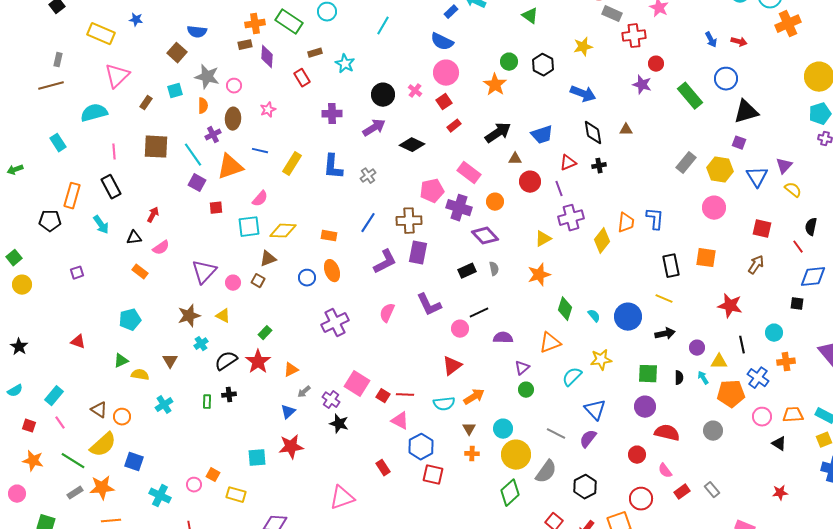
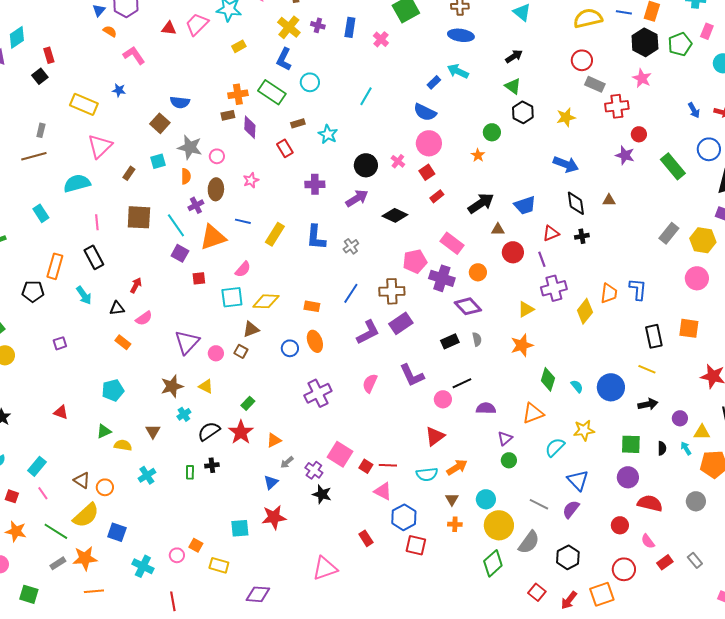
black hexagon: (543, 65) -> (523, 112), moved
orange star: (495, 85) -> (478, 155), size x0.6
purple rectangle: (418, 253) -> (401, 323), turned 45

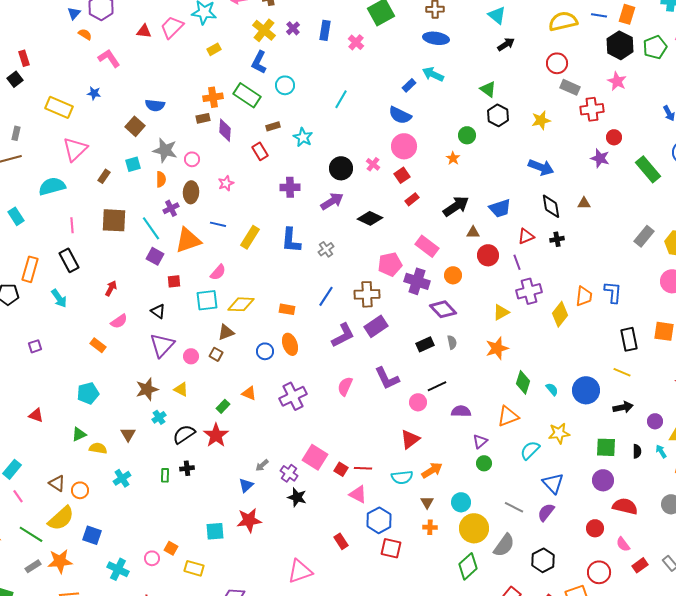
purple cross: (318, 25) -> (293, 28), turned 32
black arrow: (514, 56) -> (506, 44), moved
black triangle: (117, 308) -> (158, 311), moved, turned 42
orange triangle: (274, 440) -> (249, 393), moved, turned 49

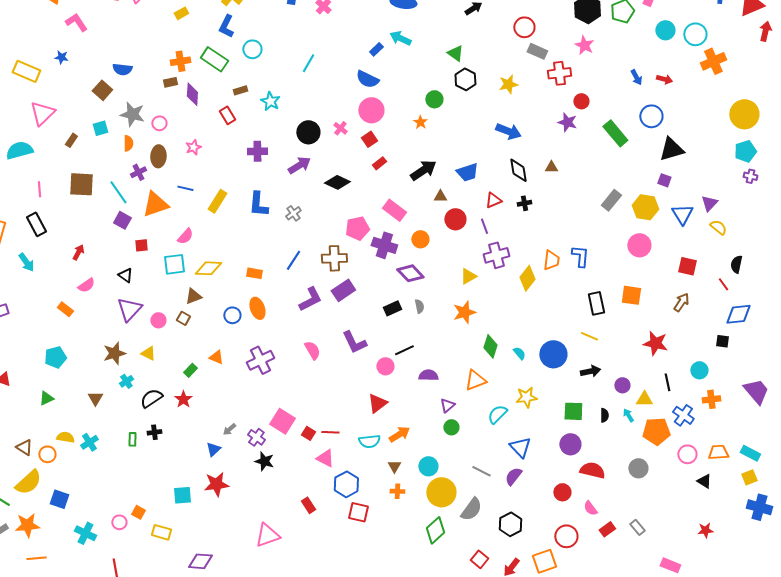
pink semicircle: (345, 386) -> (312, 350), turned 126
red star: (216, 435) -> (183, 399), size x0.7
yellow semicircle: (98, 448) -> (65, 437), moved

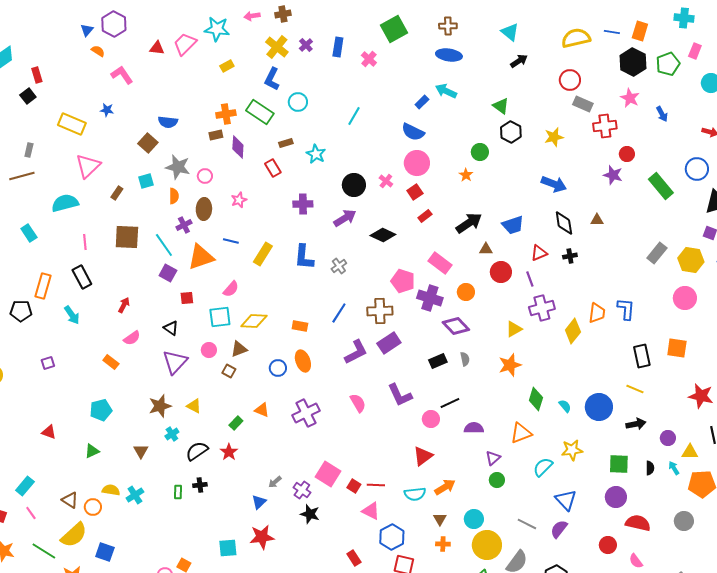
blue arrow: (636, 77) -> (662, 114), moved
pink pentagon: (357, 228) -> (403, 281), turned 30
pink circle: (158, 320) -> (209, 350), moved

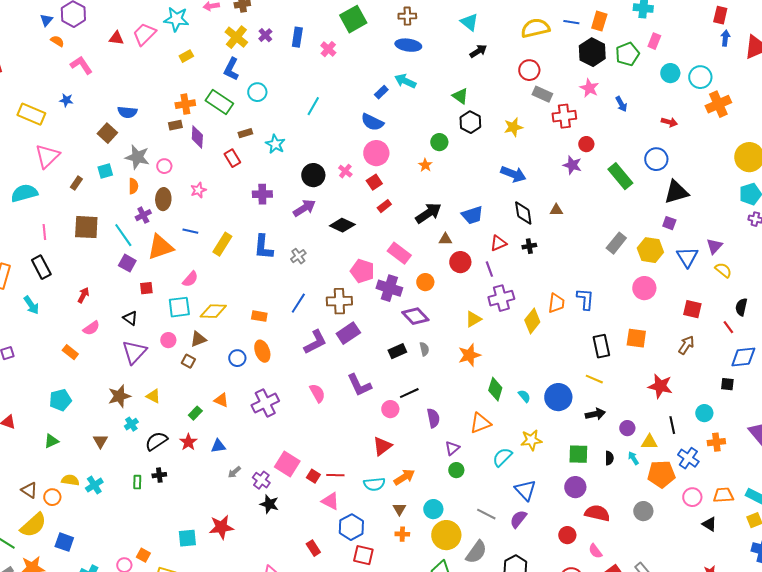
purple semicircle: (474, 428) -> (433, 418), turned 78
blue triangle: (259, 502) -> (218, 446), moved, turned 35

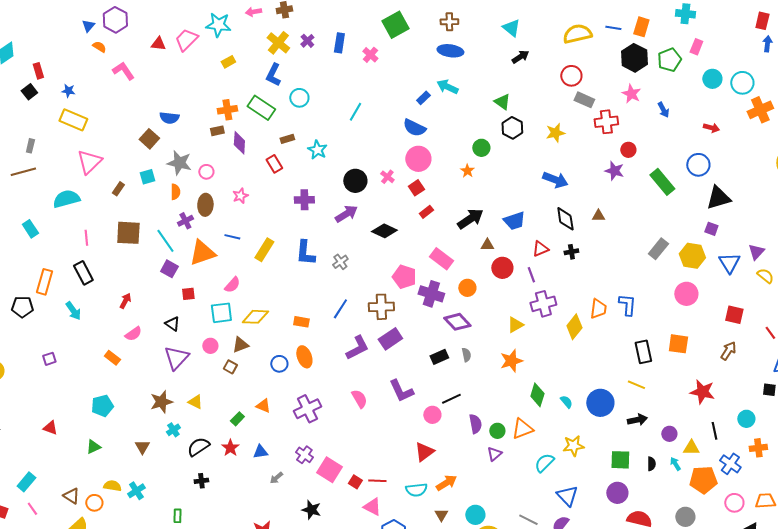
blue star: (66, 100) -> (68, 91), moved
green circle: (456, 470) -> (497, 431), moved
purple cross: (261, 480) -> (304, 455), moved
green rectangle: (137, 482) -> (177, 516), moved

